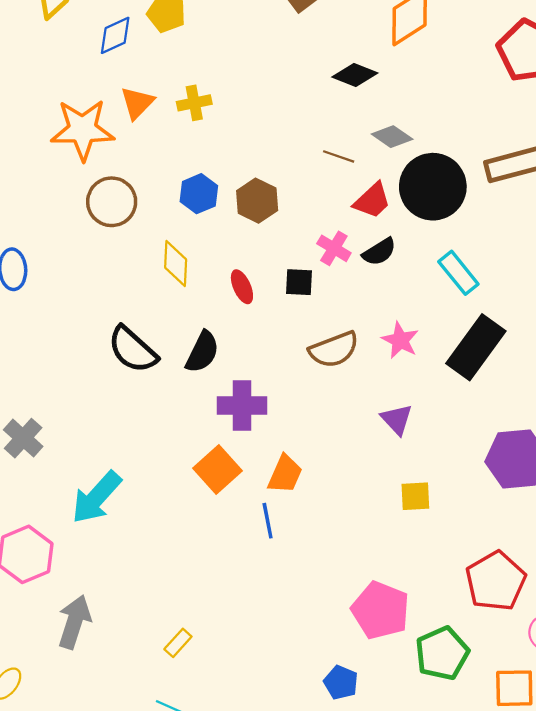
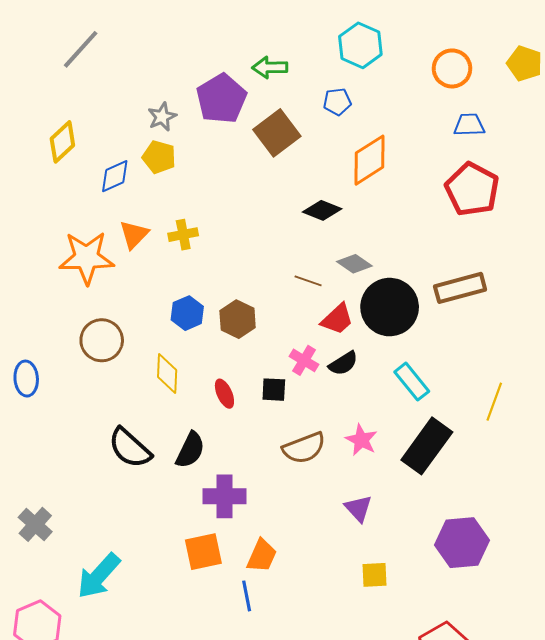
brown circle: (112, 202) -> (102, 340), moved
orange square: (218, 469) -> (203, 552), turned 30

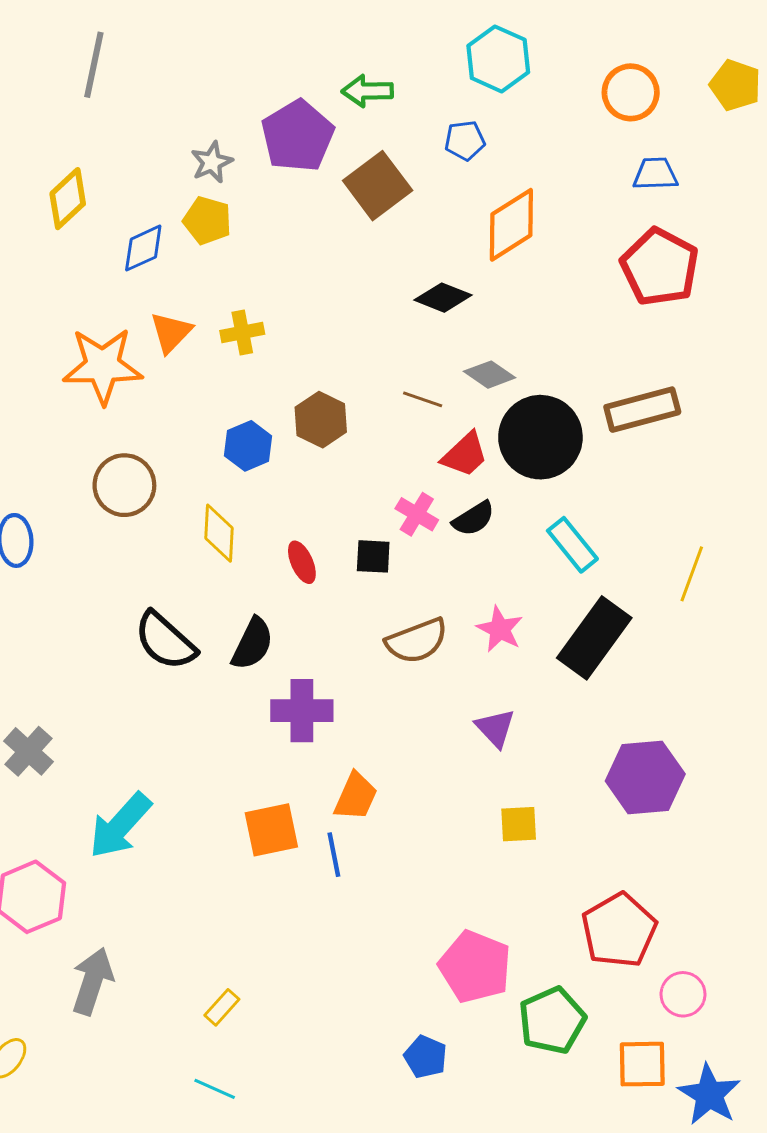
gray line: (81, 49) -> (94, 65), turned -30
brown hexagon: (238, 319) -> (321, 420), moved
orange square: (203, 552) -> (271, 830), moved

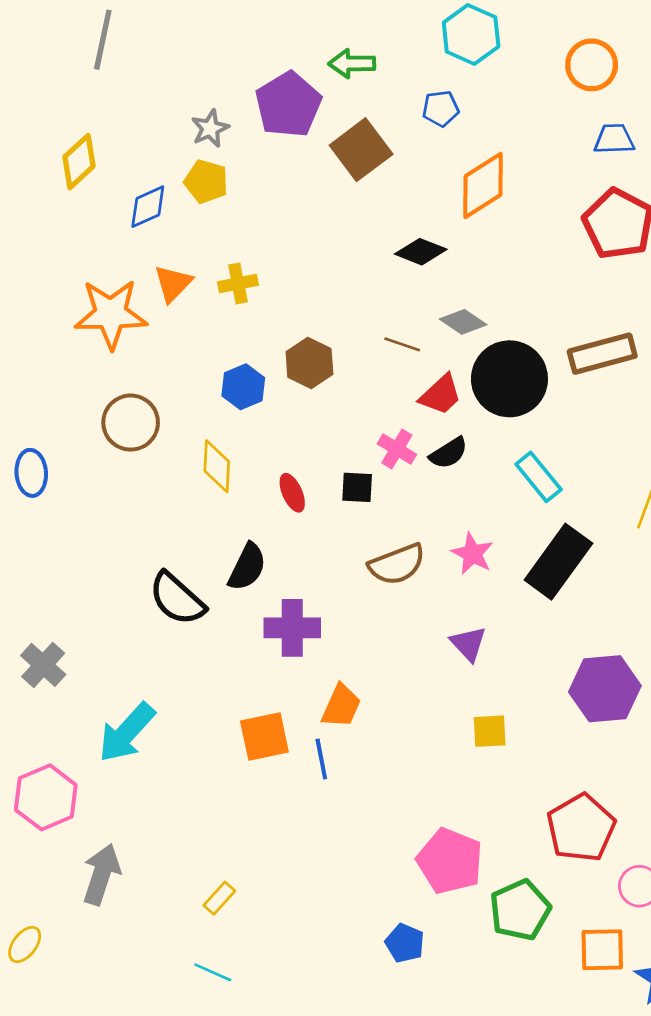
black semicircle: (165, 641) -> (177, 599), moved

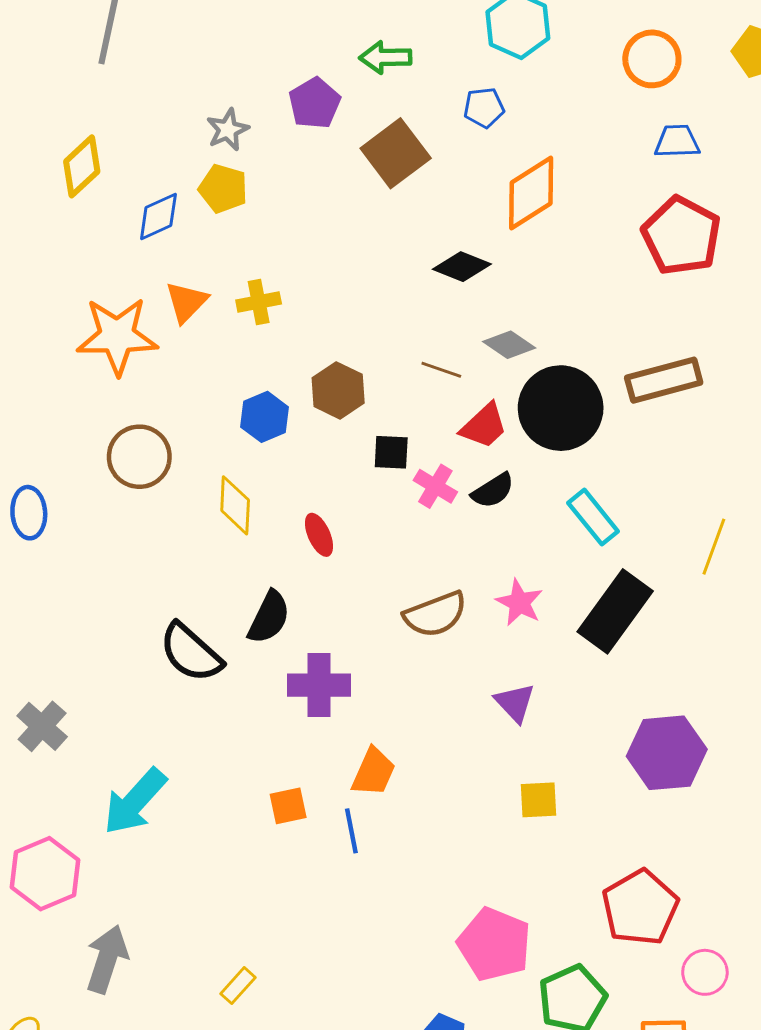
purple pentagon: (288, 105) -> (315, 103), size x0.7
black square: (357, 487) -> (391, 452), moved
orange square: (264, 736) -> (288, 806), size x0.7

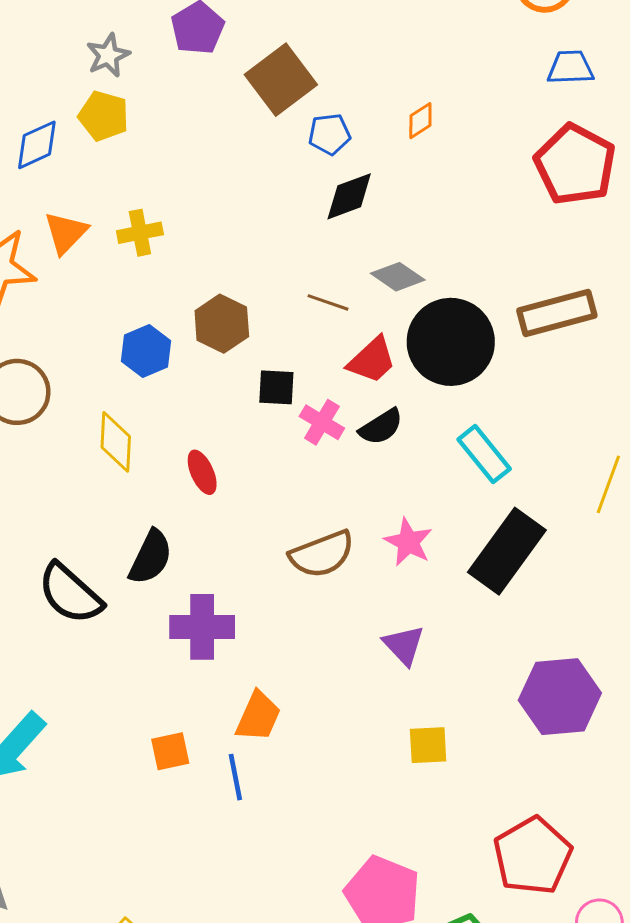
blue pentagon: (484, 108) -> (329, 134), moved
orange diamond: (531, 193) -> (420, 121), size x0.5
black diamond: (462, 267) -> (349, 196), turned -42

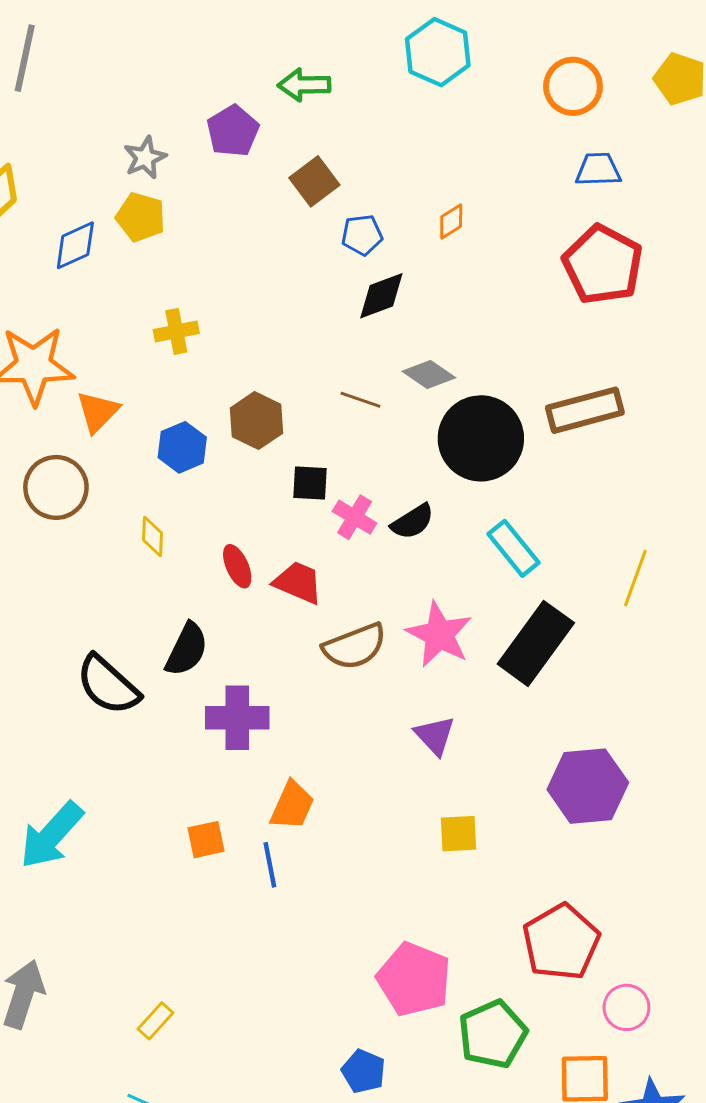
brown square: (281, 80) -> (314, 181), size x0.7
orange triangle: (66, 233) -> (98, 412), moved
red trapezoid: (372, 360) -> (298, 583), moved, turned -114
yellow diamond: (116, 442) -> (153, 536), size x0.7
pink star: (408, 542) -> (439, 635), size x1.4

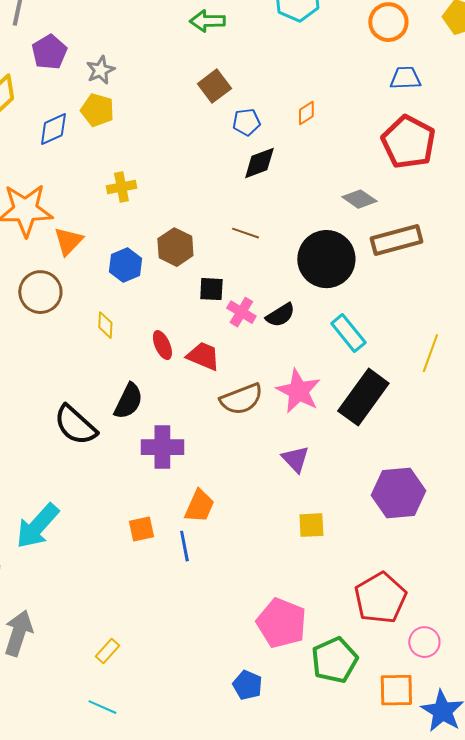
purple pentagon: (233, 131) -> (49, 52), moved
gray diamond: (429, 375) -> (359, 199), moved

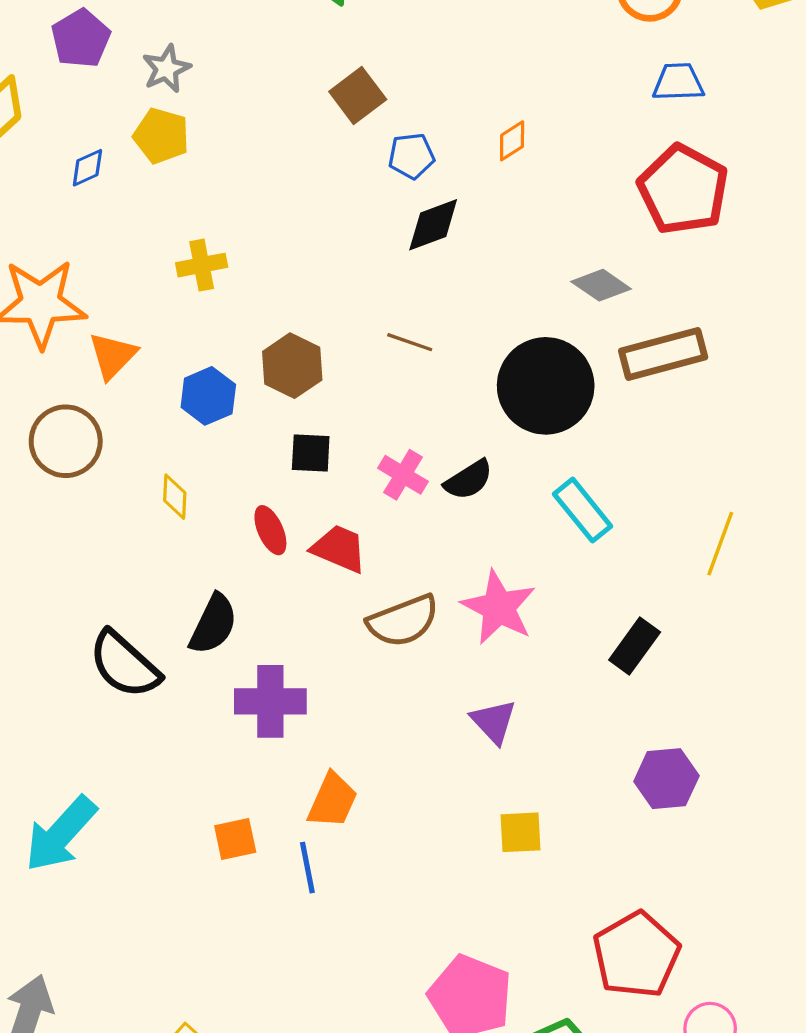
blue diamond: (53, 129) -> (87, 168), size x0.7
black square: (211, 289) -> (311, 453), moved
black rectangle: (363, 397) -> (635, 646), moved, size x0.6
purple hexagon: (398, 493) -> (666, 779), size x0.7

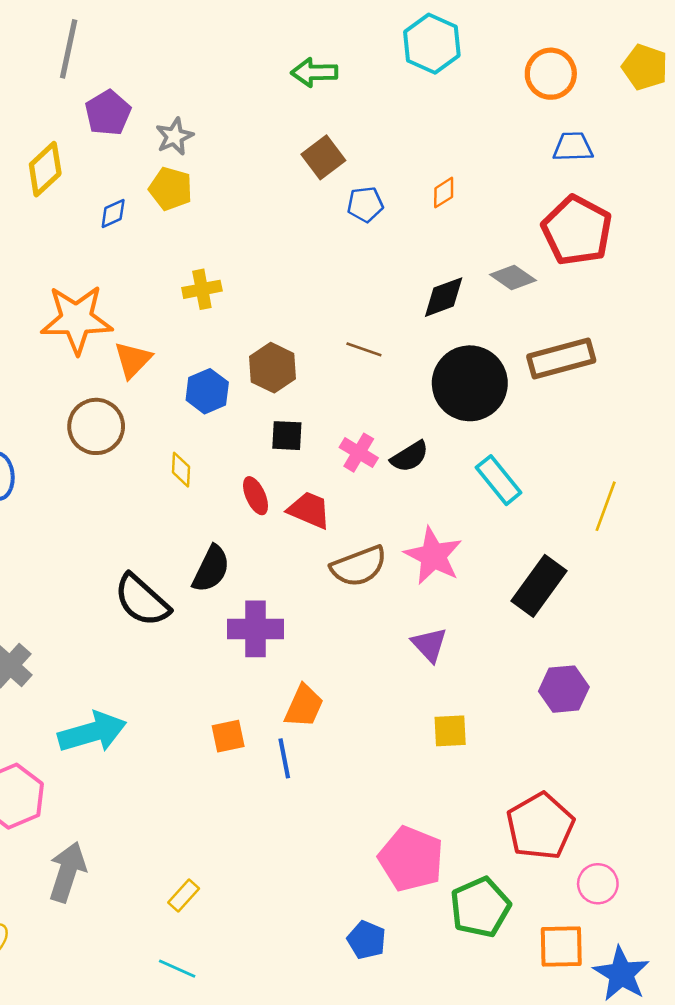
black diamond: (433, 225) -> (444, 297), moved
gray diamond: (601, 285) -> (513, 278), moved
black rectangle: (635, 646) -> (539, 586), size x1.4
cyan arrow: (61, 834) -> (92, 732), turned -148

